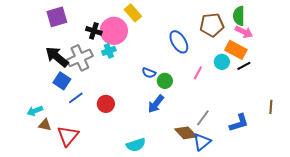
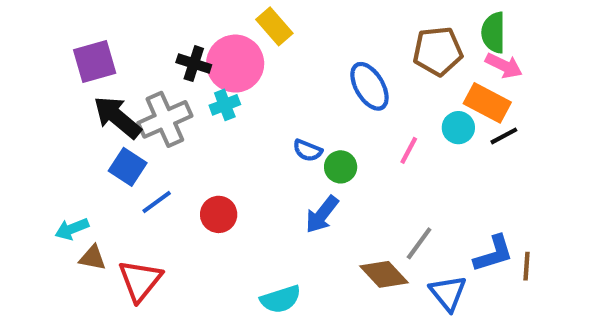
purple square: (57, 17) -> (95, 61), moved
brown line: (271, 107) -> (527, 266), moved
blue triangle: (202, 142) -> (448, 293), moved, turned -30

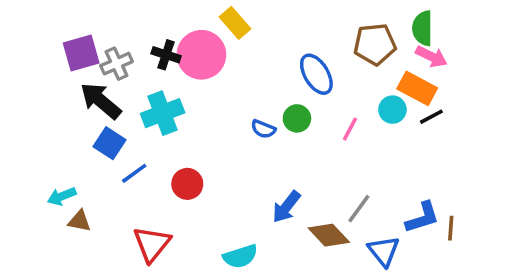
cyan cross: (225, 105) -> (163, 113), moved, size x1.6
gray cross: (165, 119) -> (117, 64), moved, size x0.7
green circle: (341, 167) -> (297, 118), moved
blue arrow: (322, 214) -> (286, 207), moved
red triangle: (140, 281) -> (152, 244), moved

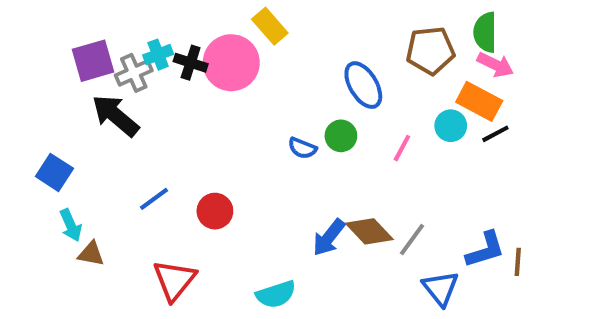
cyan cross: (163, 113) -> (158, 55), moved, size x0.6
blue square: (109, 143) -> (54, 172), moved
cyan arrow: (62, 196) -> (71, 225), turned -92
brown diamond: (329, 235) -> (369, 231), moved

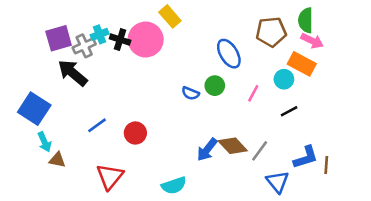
black line: (495, 134) -> (289, 111), moved
blue square: (54, 172) -> (34, 109), size x1.4

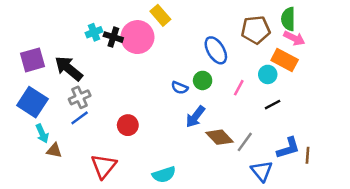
purple square: (59, 38) -> (32, 60), moved
gray cross: (84, 46) -> (80, 97), moved
blue line: (97, 125) -> (80, 118), moved
blue arrow: (207, 150) -> (195, 117), moved

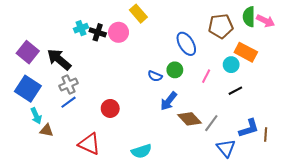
pink circle: (137, 37) -> (119, 32), size x0.7
pink arrow: (294, 38) -> (266, 21), moved
purple square: (32, 60) -> (28, 52), turned -35
red triangle: (104, 166) -> (89, 144), turned -45

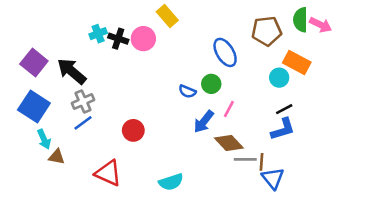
pink line: (206, 76) -> (229, 109), moved
gray line: (211, 123) -> (245, 159), moved, turned 54
blue L-shape: (249, 128) -> (283, 129), moved
brown line: (266, 135) -> (262, 162), moved

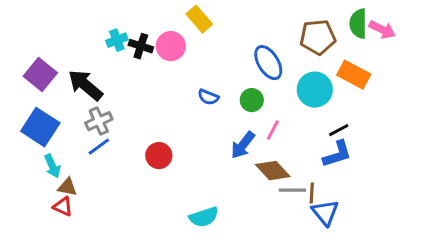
cyan circle: (279, 78) -> (315, 90), moved, size x1.5
blue semicircle: (187, 91) -> (208, 97), moved
red triangle: (108, 173) -> (63, 207), moved, size x0.6

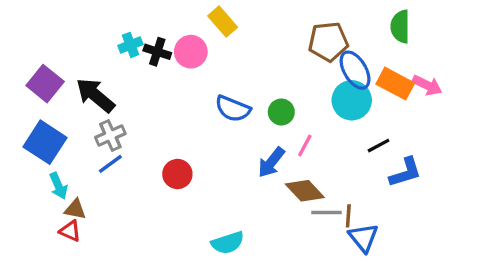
pink arrow: (382, 30) -> (427, 85), moved
brown pentagon: (318, 37) -> (328, 42), moved
blue ellipse: (268, 63) -> (355, 70), moved
blue semicircle: (208, 97) -> (233, 109), size x1.5
blue L-shape: (337, 154) -> (405, 172), moved

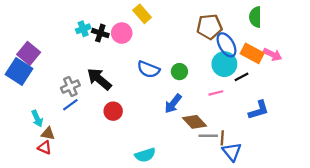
black arrow: (95, 95) -> (99, 79), moved
blue square: (45, 142) -> (19, 72), moved
pink line: (305, 146) -> (216, 93), moved, turned 48
black line: (379, 146) -> (241, 77), moved

